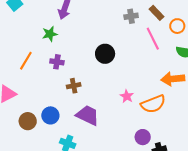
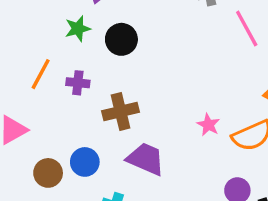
black circle: (105, 54) -> (121, 39), moved
purple cross: (57, 62) -> (78, 83), moved
brown cross: (74, 86) -> (121, 112), size x1.5

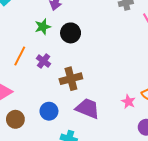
purple cross: (78, 83) -> (44, 61), turned 32
pink star: (208, 125) -> (128, 102), moved
brown circle: (48, 173) -> (15, 119), moved

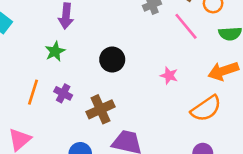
black circle: (71, 33) -> (112, 60), moved
pink star: (128, 102) -> (169, 76), moved

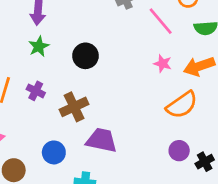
green star: (55, 51) -> (39, 46), moved
pink star: (169, 76) -> (163, 64), moved

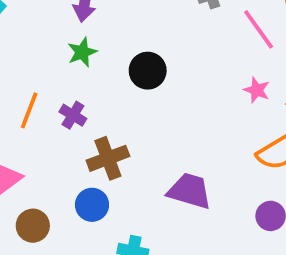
brown cross: (74, 107) -> (108, 158), moved
purple trapezoid: (102, 140) -> (189, 191), moved

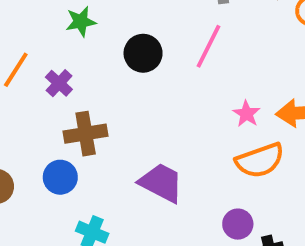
pink line: (259, 29) -> (208, 46), moved, turned 51
pink star: (257, 90) -> (246, 114), moved

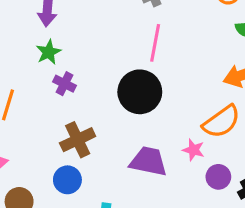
black circle: (143, 53) -> (140, 92), moved, size x1.4
purple cross: (59, 83) -> (64, 84), moved
pink star: (246, 114) -> (193, 150), moved

